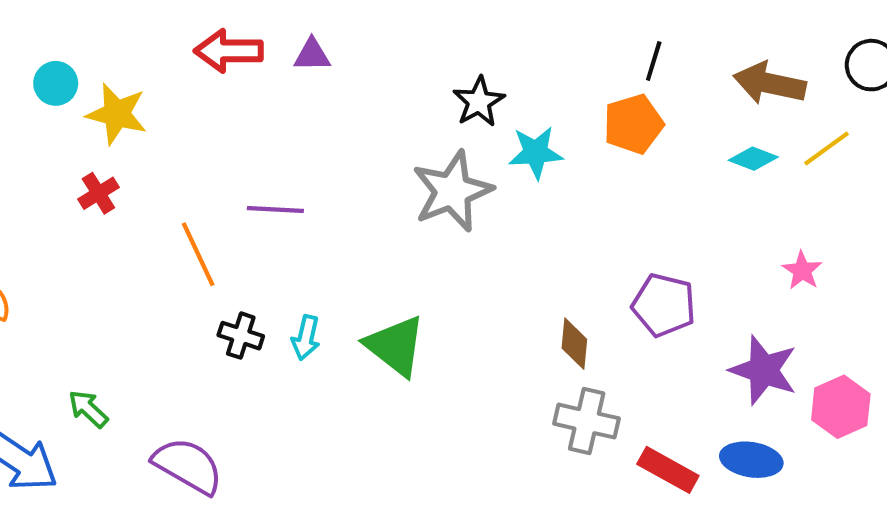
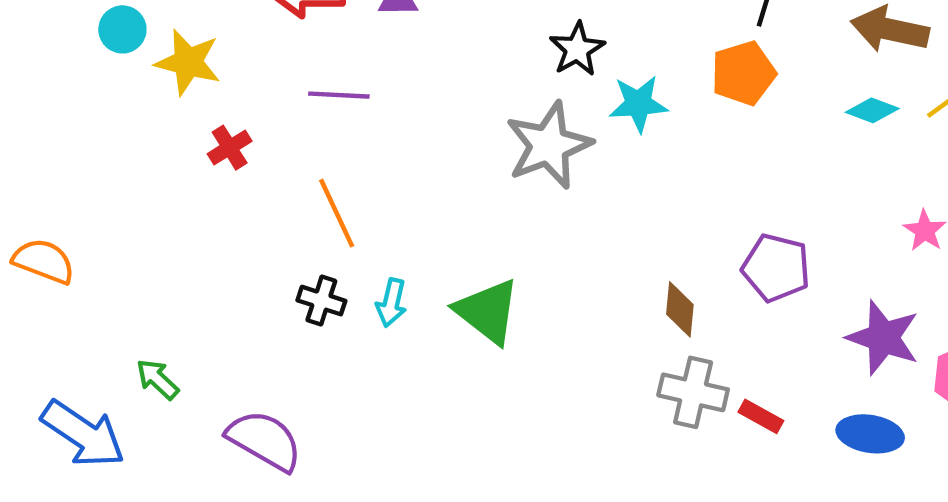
red cross: (98, 193) -> (230, 148), moved
purple line: (275, 209) -> (339, 95), moved
orange line: (198, 254) -> (337, 213), moved
red rectangle: (668, 470) -> (761, 416), moved, size x0.7

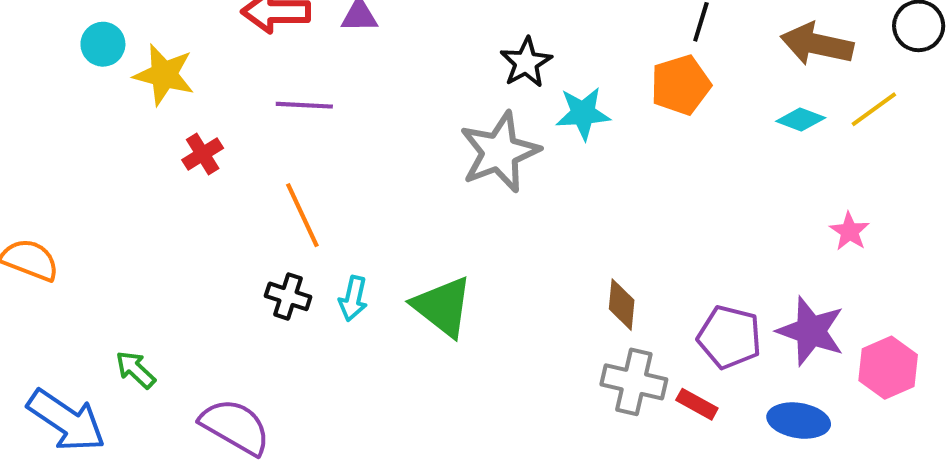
purple pentagon: (776, 268) -> (729, 337), moved

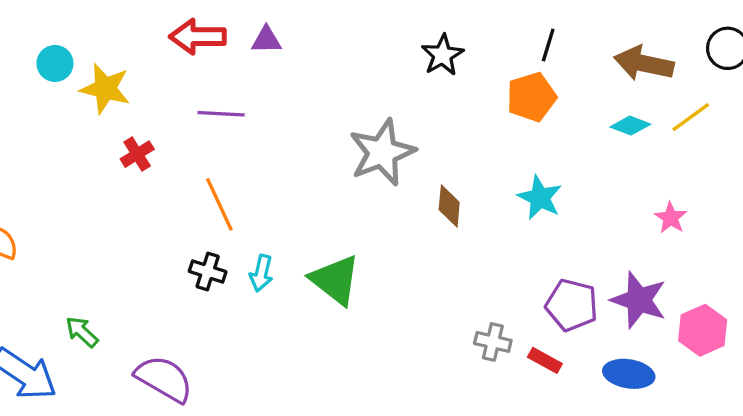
black star: (526, 63) -> (443, 55), moved
cyan star: (583, 113) -> (540, 198), moved, turned 30
brown diamond: (622, 305) -> (449, 206), moved
gray cross: (634, 382) -> (493, 342), size x0.7

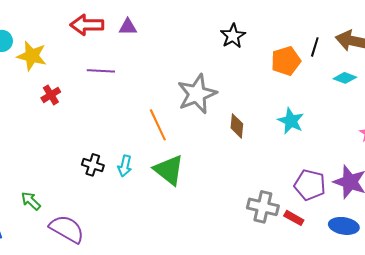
black line: (548, 45) -> (315, 47), moved
orange line: (219, 204) -> (158, 125), moved
green arrow: (82, 332) -> (31, 201), moved
gray cross: (493, 342) -> (263, 207), size x1.4

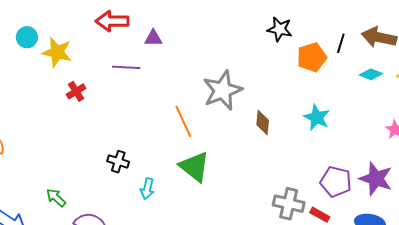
purple triangle: (128, 27) -> (153, 38), moved
black star: (233, 36) -> (280, 29), moved, turned -30
cyan arrow: (125, 166) -> (147, 189), moved

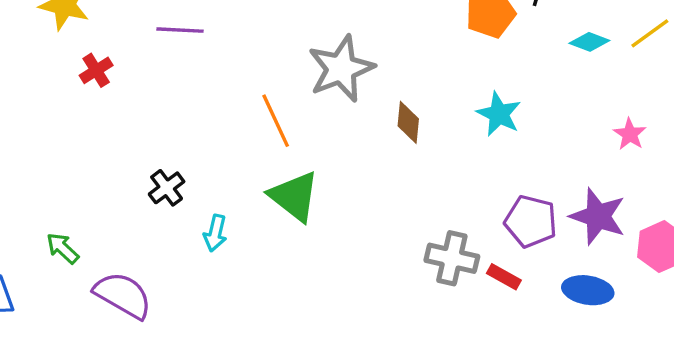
black cross: (118, 162) -> (167, 188), turned 35

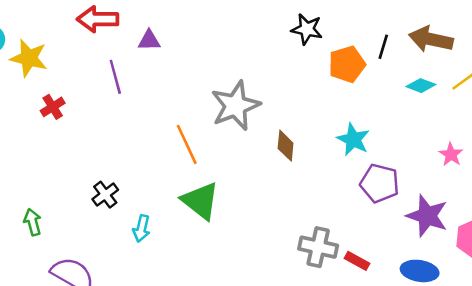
purple line: (180, 30) -> (115, 77), turned 72
purple pentagon: (531, 221) -> (380, 183), moved
green arrow: (63, 248) -> (33, 222), moved, turned 32

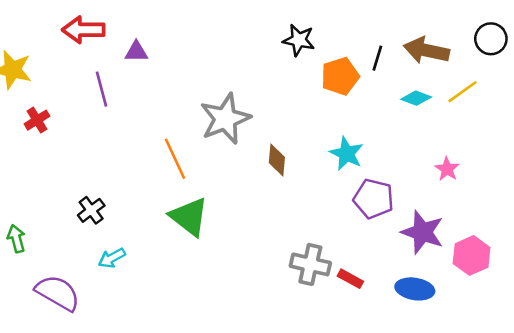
cyan arrow: (142, 228) -> (112, 258), moved, turned 48

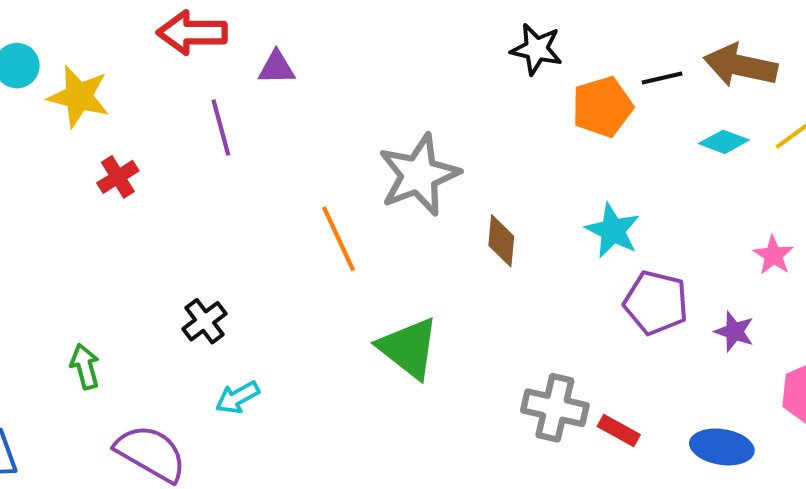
black line: (377, 58) -> (662, 78), turned 60
green triangle: (189, 217) -> (409, 348), moved
purple star: (423, 232) -> (734, 332), moved, size x0.6

